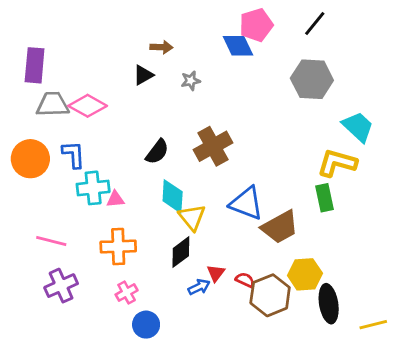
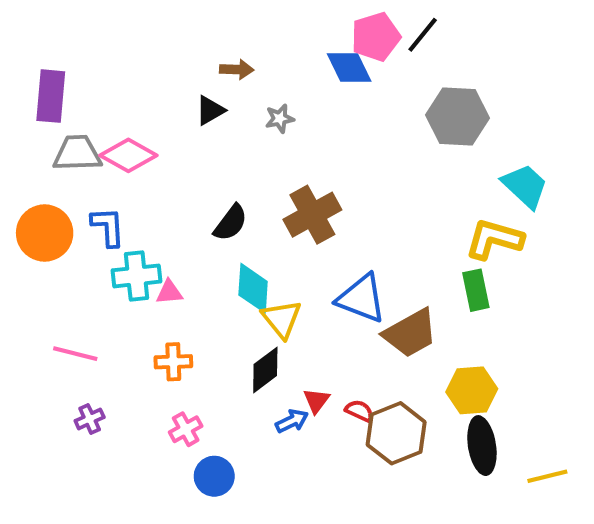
black line: (315, 24) -> (423, 35), moved
orange cross: (118, 247) -> (173, 362), size x0.7
yellow hexagon: (305, 274) -> (472, 390), moved
purple cross: (61, 286) -> (90, 419), size x0.6

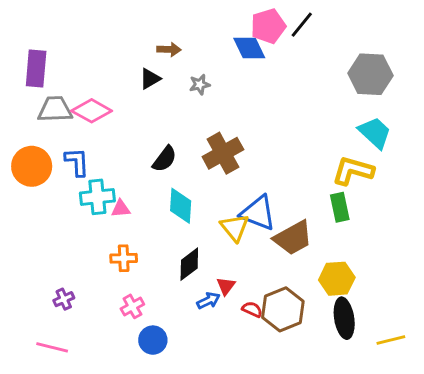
gray hexagon: (457, 116) -> (370, 74), moved
yellow triangle: (282, 319) -> (235, 228), moved
pink line: (75, 354) -> (52, 347), moved
red semicircle: (359, 411) -> (252, 309), moved

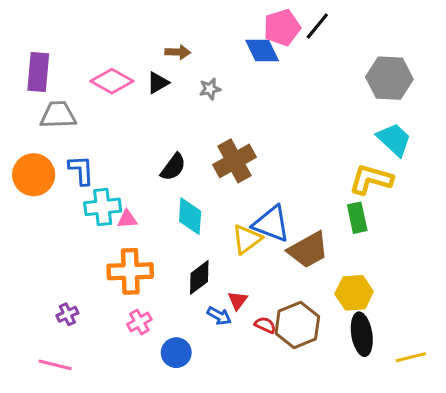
pink diamond: (92, 111) -> (112, 81), moved
yellow triangle: (235, 228) -> (247, 239), turned 32
orange cross: (124, 258) -> (130, 271), size x1.6
blue arrow: (208, 301) -> (219, 316), turned 55
blue circle: (153, 340) -> (176, 353), moved

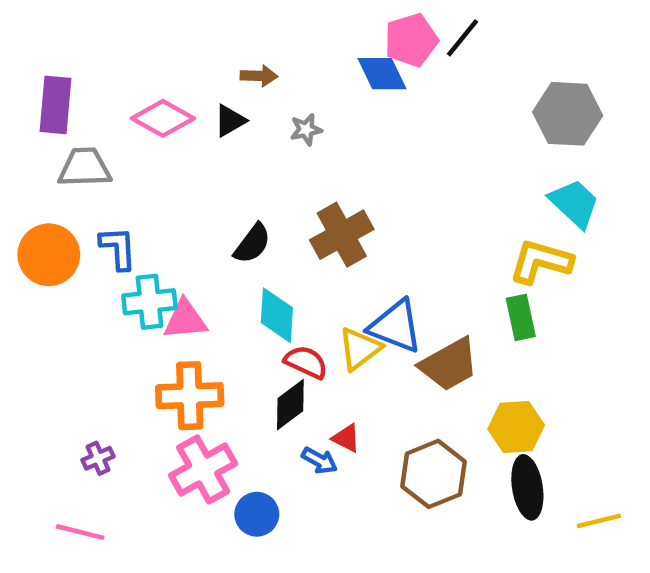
pink triangle: (127, 219) -> (185, 320), size x1.5
red triangle: (238, 300) -> (346, 438), turned -40
pink cross: (139, 322) -> (203, 469), size x1.8
red semicircle: (265, 325) -> (306, 362), moved, size x1.4

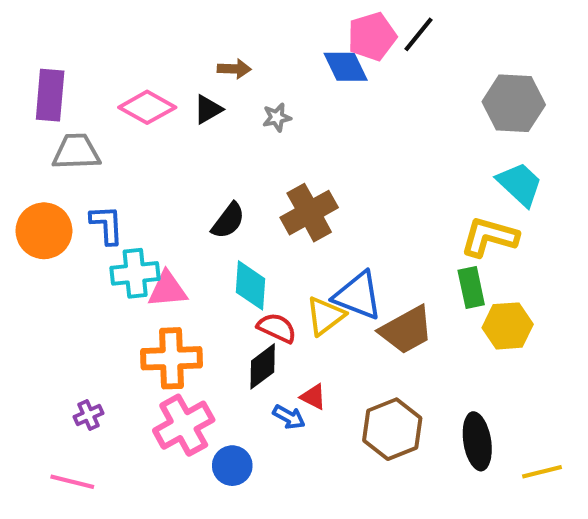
yellow hexagon: (516, 427) -> (508, 326), moved

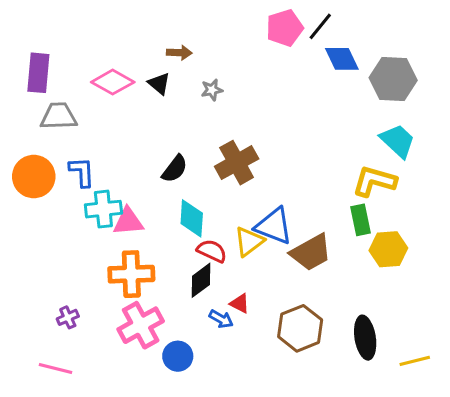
blue diamond: (346, 67) -> (342, 59), moved
black triangle: (208, 109) -> (159, 84), turned -50

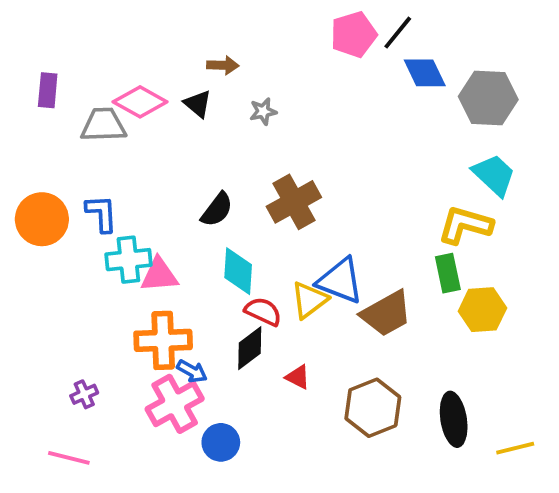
purple rectangle: (38, 73) -> (48, 90), size x0.7
gray trapezoid: (59, 116) -> (103, 125), moved
blue arrow: (221, 319) -> (192, 371), moved

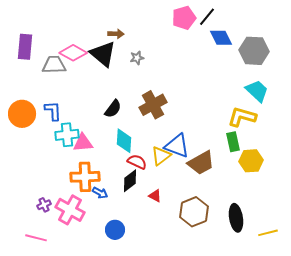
purple rectangle: (48, 90) -> (25, 47), size x1.4
black triangle: (198, 104) -> (103, 54), size x1.8
pink cross: (175, 404) -> (70, 210), moved, turned -32

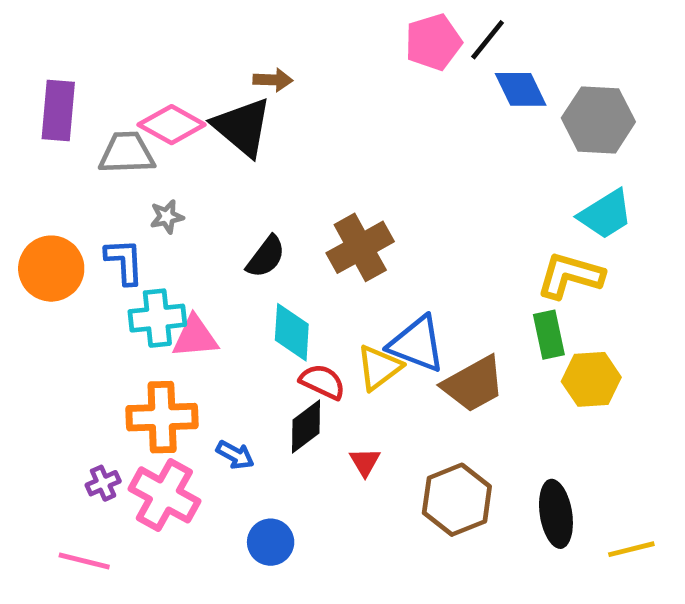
gray star: (137, 58) -> (167, 217), moved
cyan trapezoid: (257, 91) -> (605, 214), turned 105
orange cross: (85, 177) -> (162, 417), moved
red triangle: (155, 196) -> (365, 462), turned 32

